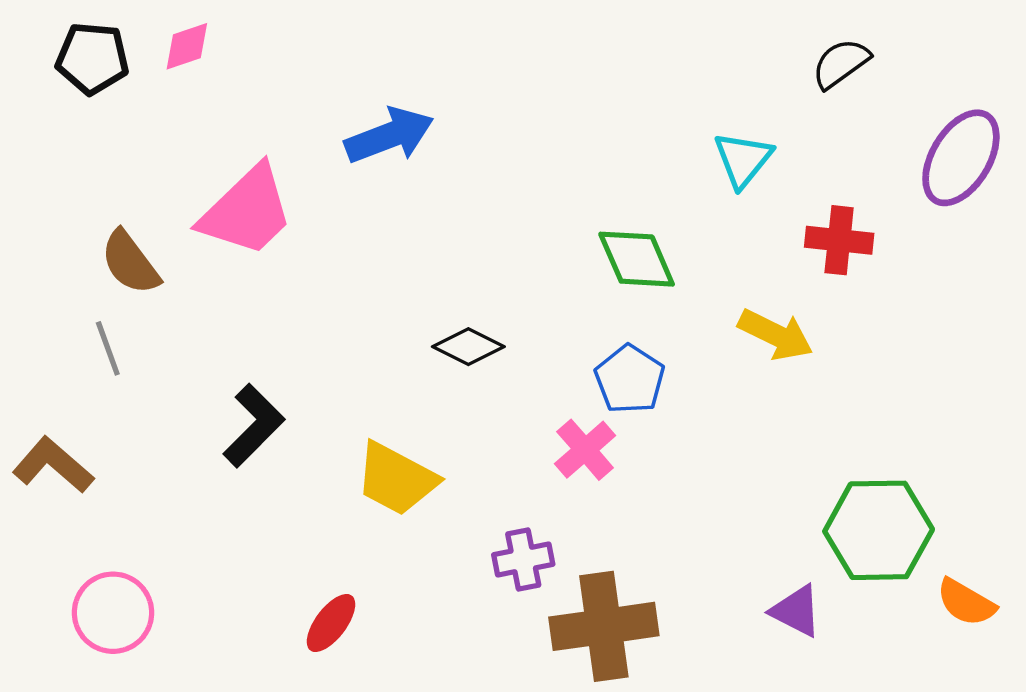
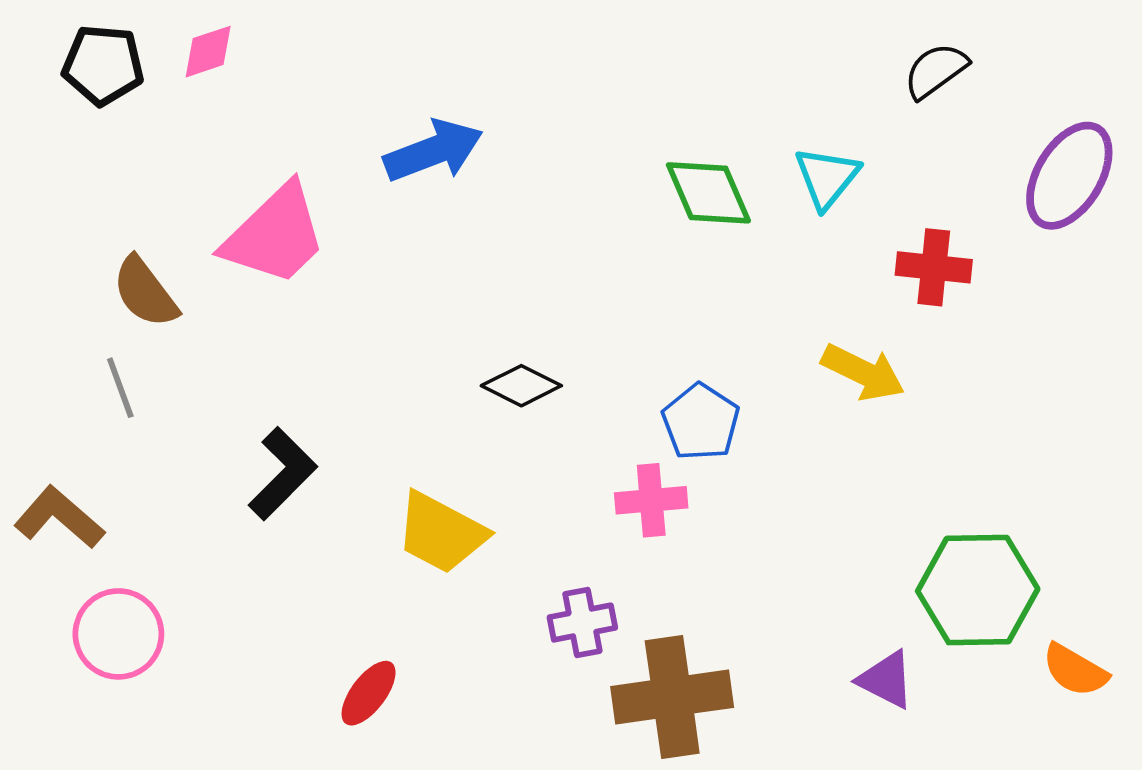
green diamond: (637, 259) -> (708, 193), moved
pink cross: (585, 450) -> (651, 500), turned 36
pink circle: (113, 613) -> (118, 634), moved

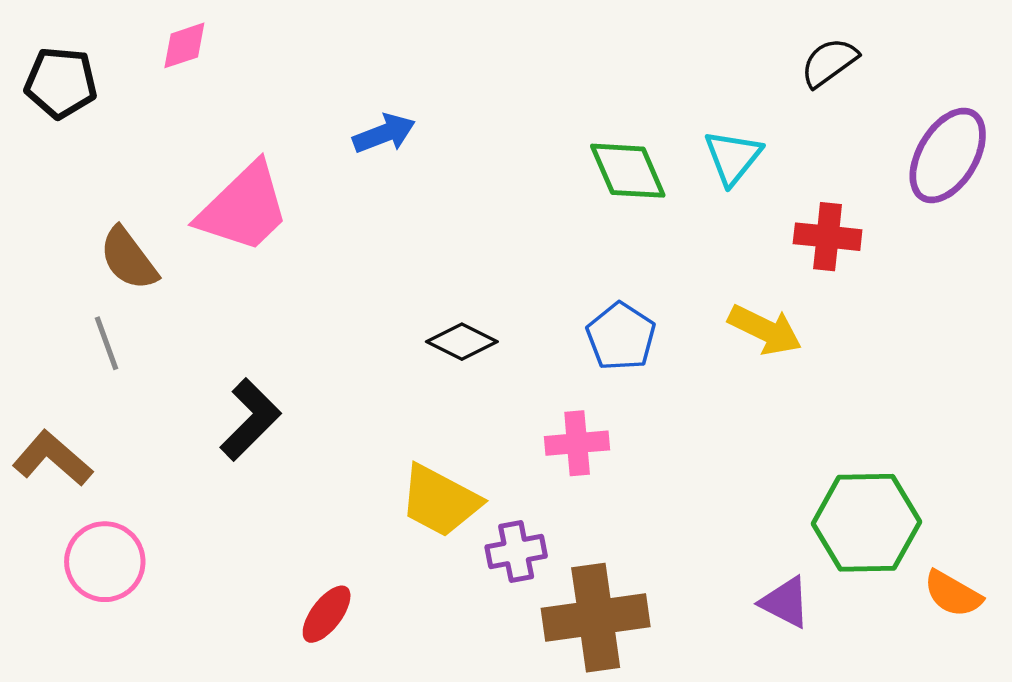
black pentagon: (103, 65) -> (61, 83), moved
blue arrow: (433, 151) -> (384, 133), size x0.7
blue pentagon: (701, 422) -> (621, 337), moved
yellow trapezoid: (441, 533) -> (440, 501), moved

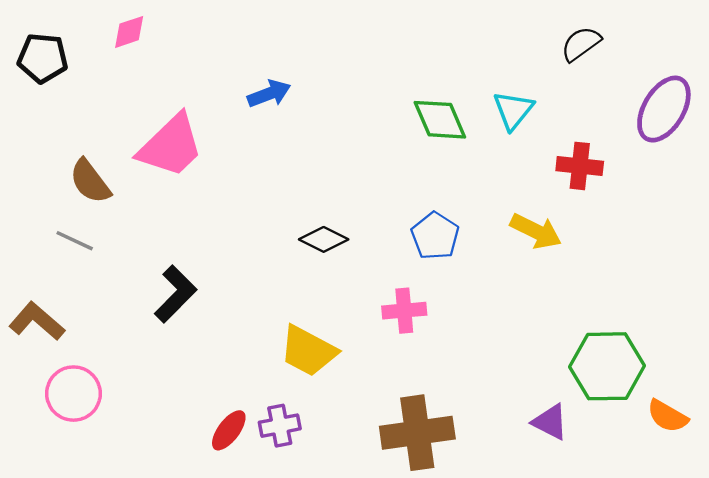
gray line: (107, 343) -> (75, 241), turned -45
purple cross: (516, 552) -> (280, 426), moved

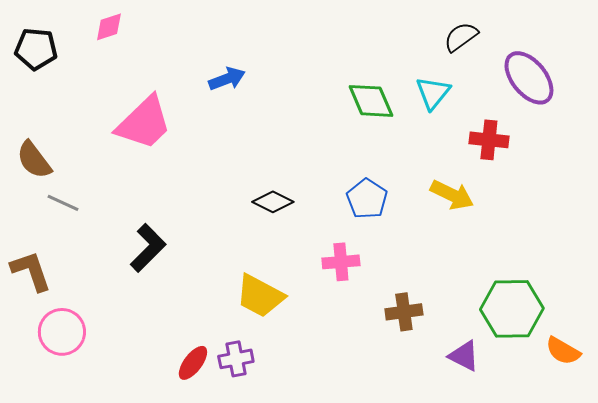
black semicircle: (581, 44) -> (461, 37), moved
purple ellipse: (664, 109) -> (529, 78), moved, turned -70
brown semicircle: (90, 181) -> (34, 160), moved
brown L-shape: (37, 321) -> (31, 271), turned 30
brown cross: (417, 433) -> (404, 312), moved, size x0.6

